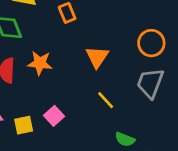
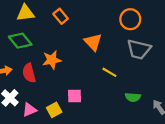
gray trapezoid: (150, 83) -> (139, 49), turned -80
pink square: (54, 116) -> (75, 96), turned -32

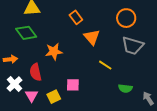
orange rectangle: (61, 16) -> (76, 17), moved
red semicircle: (29, 73) -> (36, 72), moved
pink triangle: (29, 110) -> (32, 96), turned -40

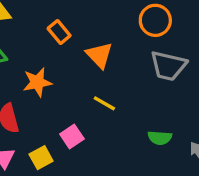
orange rectangle: (76, 17) -> (59, 32), moved
yellow line: (105, 65) -> (104, 103), moved
pink square: (73, 85) -> (72, 136), turned -32

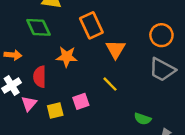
orange rectangle: (59, 32) -> (91, 25), size x1.5

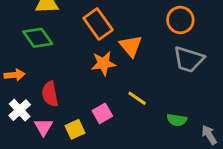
orange star: (67, 57) -> (103, 63), moved
yellow line: (110, 84) -> (137, 98), moved

